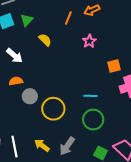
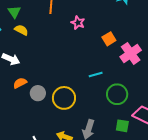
green triangle: (27, 20) -> (14, 12), moved
yellow semicircle: (45, 40) -> (21, 30), moved
green circle: (93, 120) -> (117, 94), moved

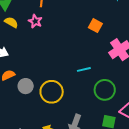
pink star: (78, 23) -> (35, 21), moved
orange square: (109, 39) -> (95, 26), moved, turned -32

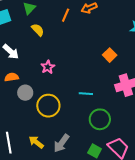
pink star: (35, 21) -> (48, 67), moved
yellow semicircle: (11, 22) -> (38, 30), moved

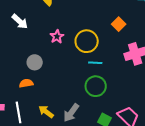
orange semicircle: (12, 77) -> (26, 83), moved
yellow circle: (48, 106) -> (87, 41), moved
green circle: (100, 119) -> (96, 86), moved

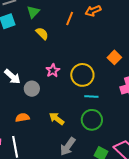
white arrow: (20, 22) -> (12, 77), moved
gray circle: (35, 62) -> (32, 89), moved
yellow arrow: (46, 112) -> (57, 119), moved

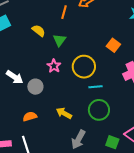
green triangle: (33, 12) -> (59, 40), moved

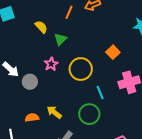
cyan line: (95, 87) -> (100, 93), moved, turned 64
orange semicircle: (30, 116) -> (32, 118), moved

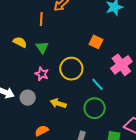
yellow arrow: (54, 112) -> (58, 103), moved

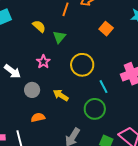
orange square: (96, 42) -> (106, 29), moved
pink star: (42, 74) -> (43, 62), moved
gray circle: (28, 98) -> (32, 90), moved

